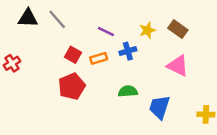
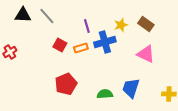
purple line: (106, 32) -> (87, 26), turned 48
blue cross: (128, 51) -> (105, 42), size x1.5
red pentagon: (72, 86) -> (66, 84), moved
green semicircle: (128, 91) -> (105, 94), moved

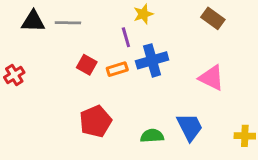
gray line: (47, 16) -> (68, 23), turned -48
brown rectangle: (146, 24) -> (213, 18), moved
yellow star: (121, 25) -> (143, 14), moved
blue trapezoid: (131, 88) -> (190, 127), turned 135

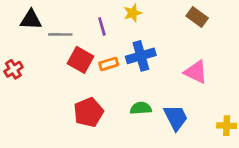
gray line: (68, 23) -> (60, 34), moved
purple line: (126, 37) -> (102, 26), moved
red square: (87, 65) -> (80, 60), size x1.4
green semicircle: (152, 136) -> (141, 108), moved

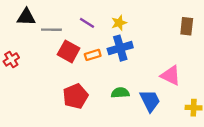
yellow star: (133, 13) -> (119, 23), moved
brown rectangle: (197, 17) -> (187, 26), moved, turned 60
purple line: (102, 26) -> (87, 23), turned -42
pink triangle: (196, 72) -> (171, 76), moved

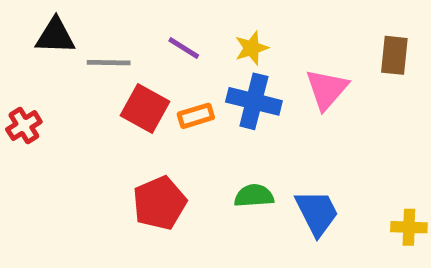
blue cross: (120, 48) -> (254, 101), turned 30
pink triangle: (171, 76) -> (327, 89), moved, turned 45

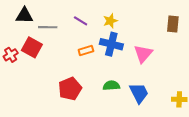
pink triangle: (327, 89) -> (143, 54), moved
red square: (145, 109) -> (32, 47), moved

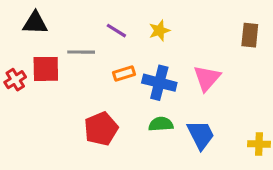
gray line: (48, 27) -> (81, 52), moved
blue cross: (111, 44) -> (159, 83), moved
red square: (32, 47) -> (46, 69), turned -30

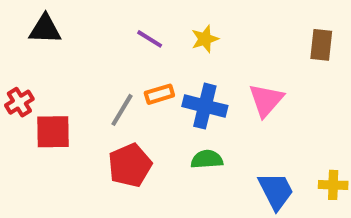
gray line: (81, 52) -> (122, 110), moved, turned -60
red square: (46, 69) -> (53, 132), moved
blue trapezoid: (201, 135) -> (276, 191), moved

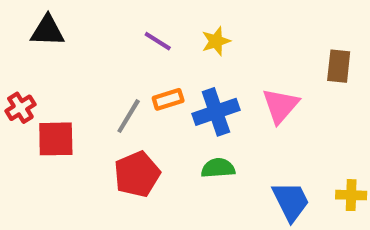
brown rectangle: (321, 45) -> (339, 66), moved
blue cross: (205, 106) -> (216, 112), turned -33

